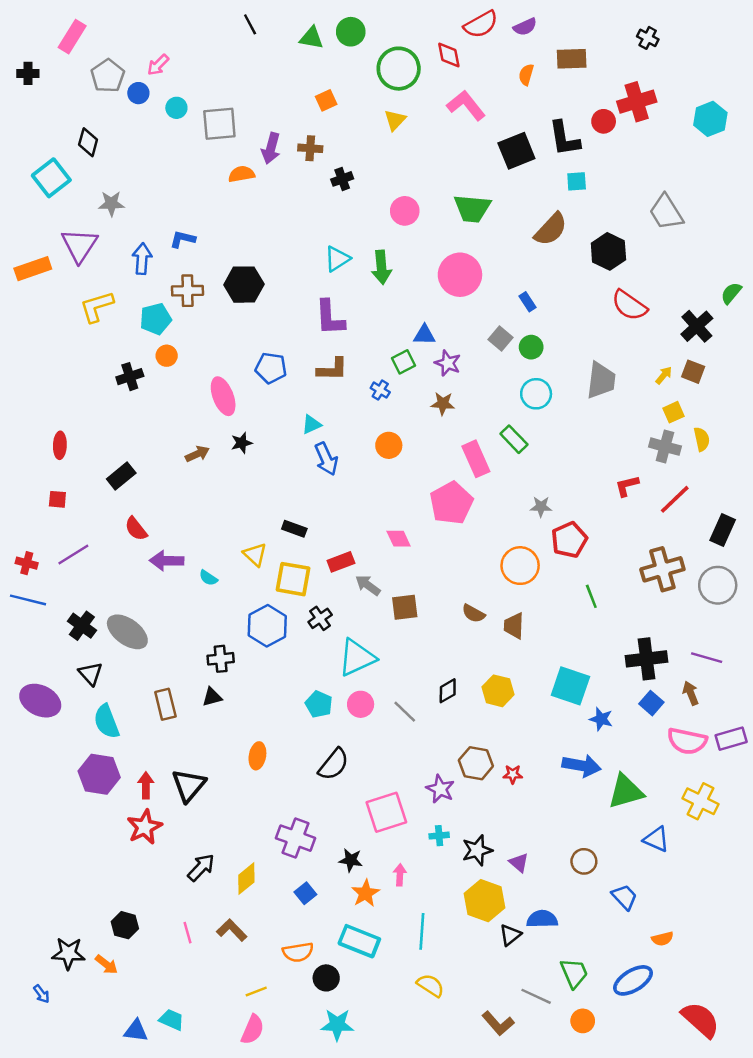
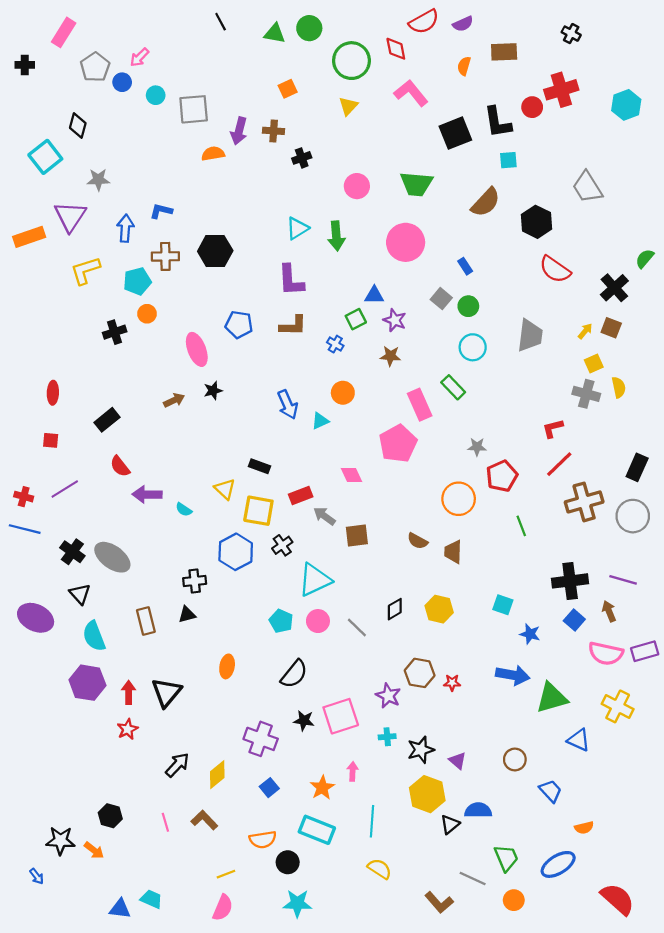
cyan triangle: (311, 424) -> (320, 421), moved
red line: (675, 499) -> (559, 464), moved
cyan square: (570, 686) -> (503, 605), size x0.6
red star: (145, 827) -> (128, 729), size x0.7
black star: (351, 860) -> (304, 721), moved

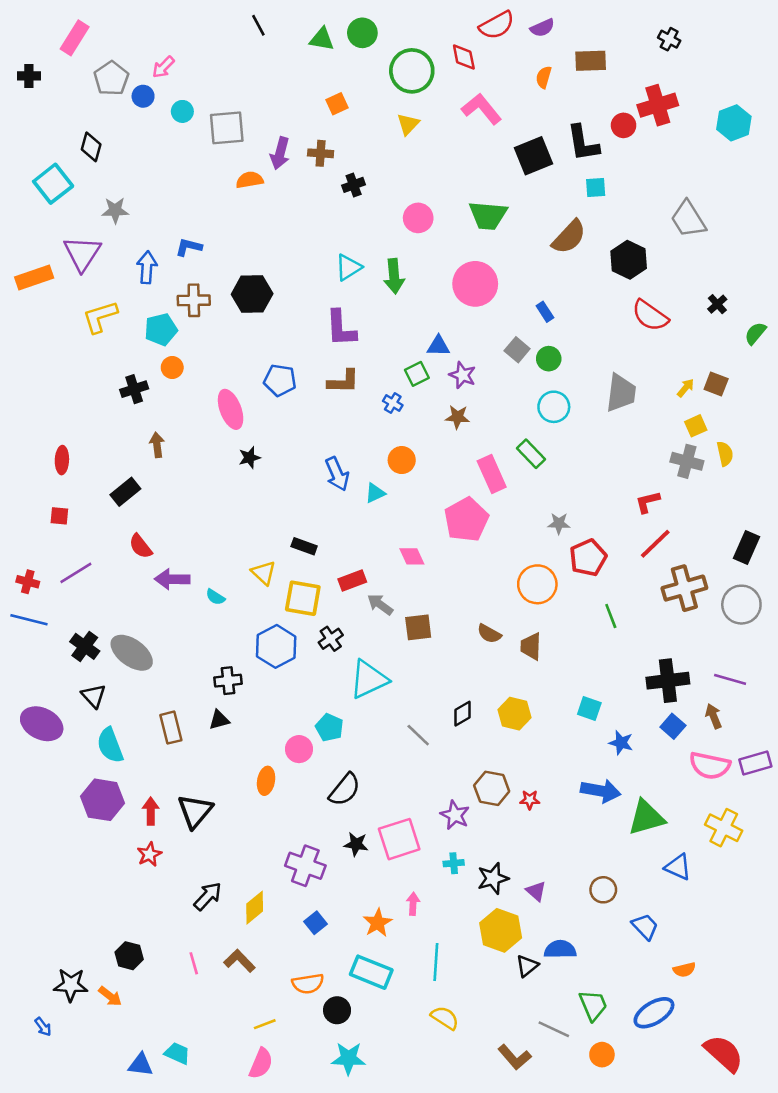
green semicircle: (645, 259) -> (755, 333), moved
black cross: (614, 288) -> (717, 304), moved, size x0.6
brown arrow: (174, 400) -> (157, 445), moved, turned -72
pink circle: (318, 621) -> (299, 749), moved

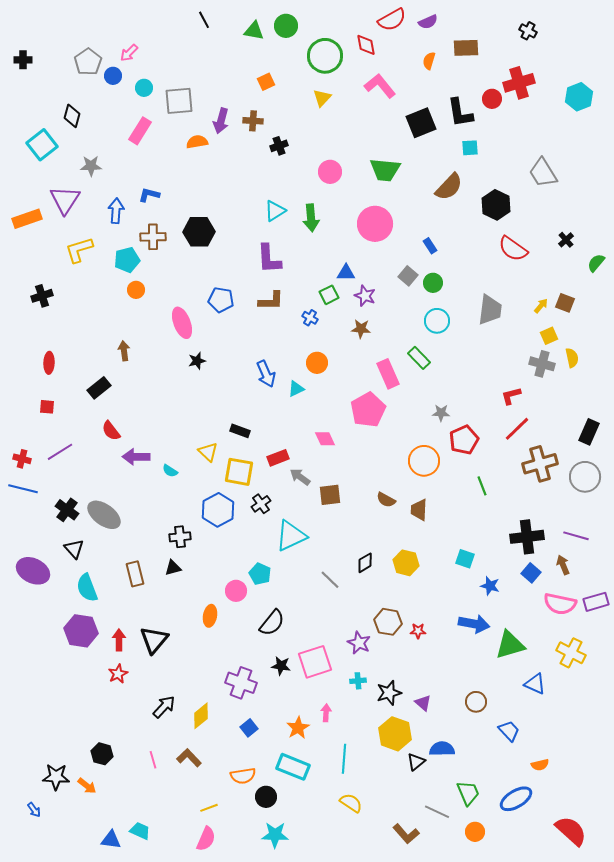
pink rectangle: (75, 38) -> (140, 131), moved
black cross: (134, 389) -> (42, 296), moved

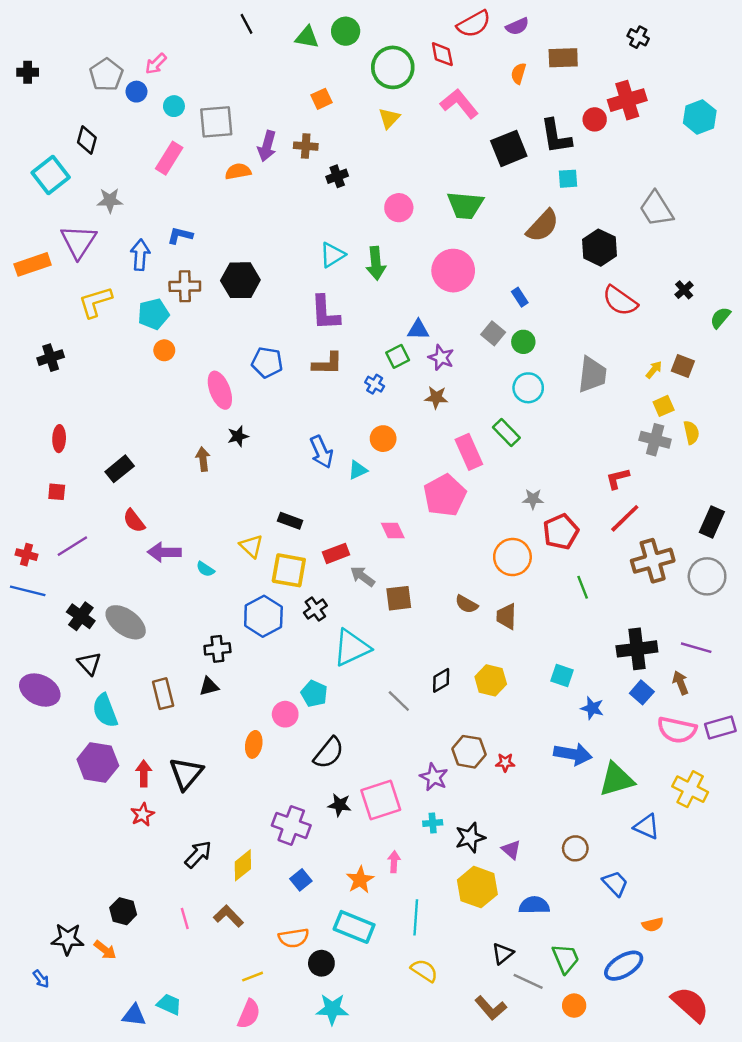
brown arrow: (124, 351) -> (203, 459), moved
black triangle: (416, 762) -> (503, 954), moved

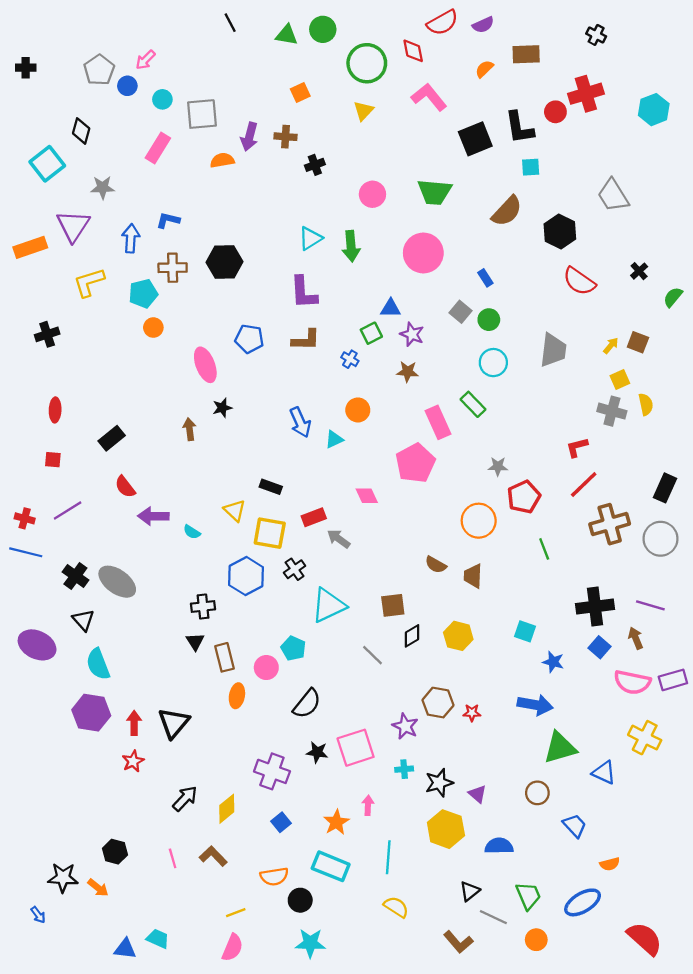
orange semicircle: (518, 73) -> (484, 69), turned 30
brown square: (399, 598) -> (393, 605), moved
black triangle: (209, 686) -> (195, 642), turned -48
brown rectangle: (163, 694) -> (225, 657), moved
green triangle: (616, 779) -> (560, 748), moved

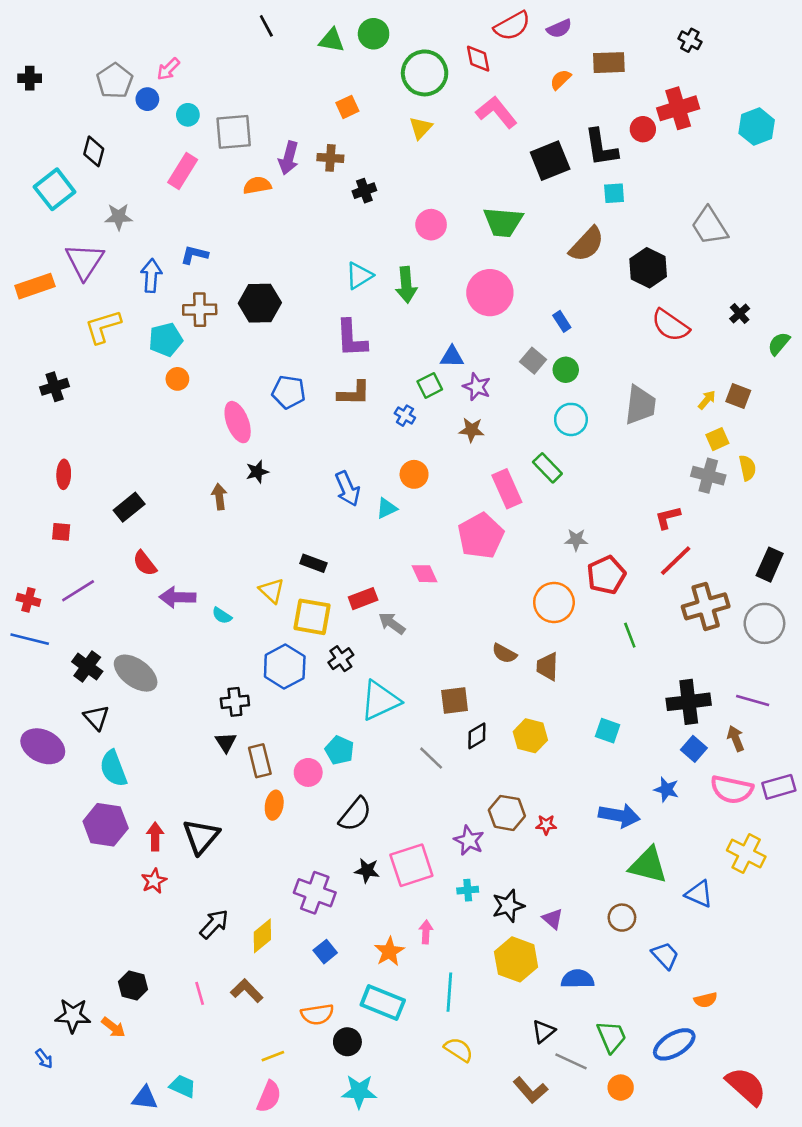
blue star: (553, 662) -> (666, 789), moved
green triangle: (560, 748) -> (648, 865), turned 30

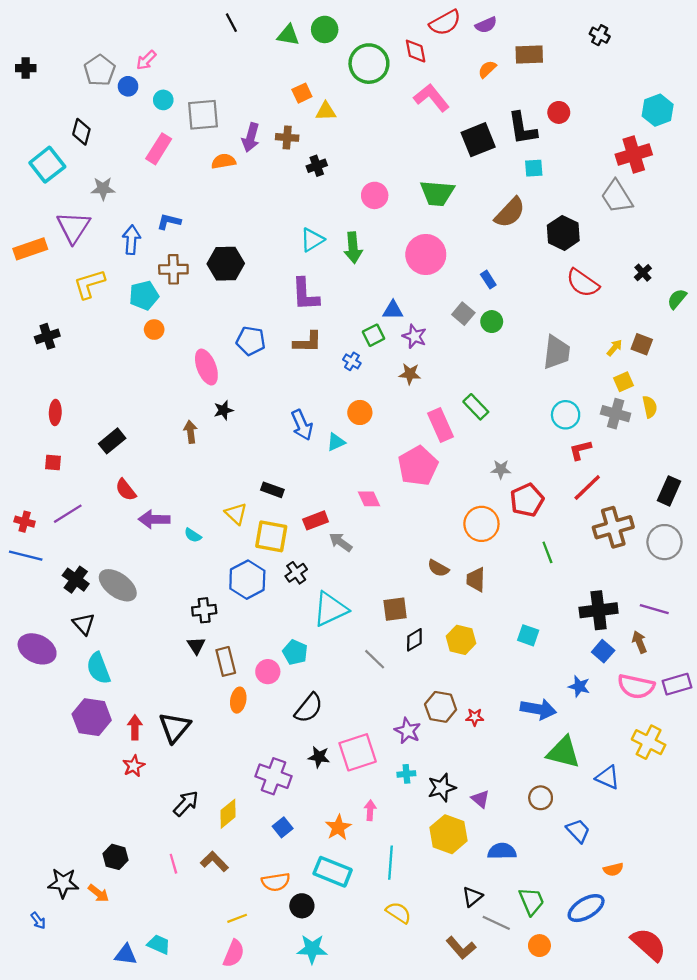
red cross: (678, 108) -> (634, 154), moved
yellow triangle: (421, 128) -> (326, 111), moved, turned 45
cyan circle: (571, 419) -> (566, 415), moved

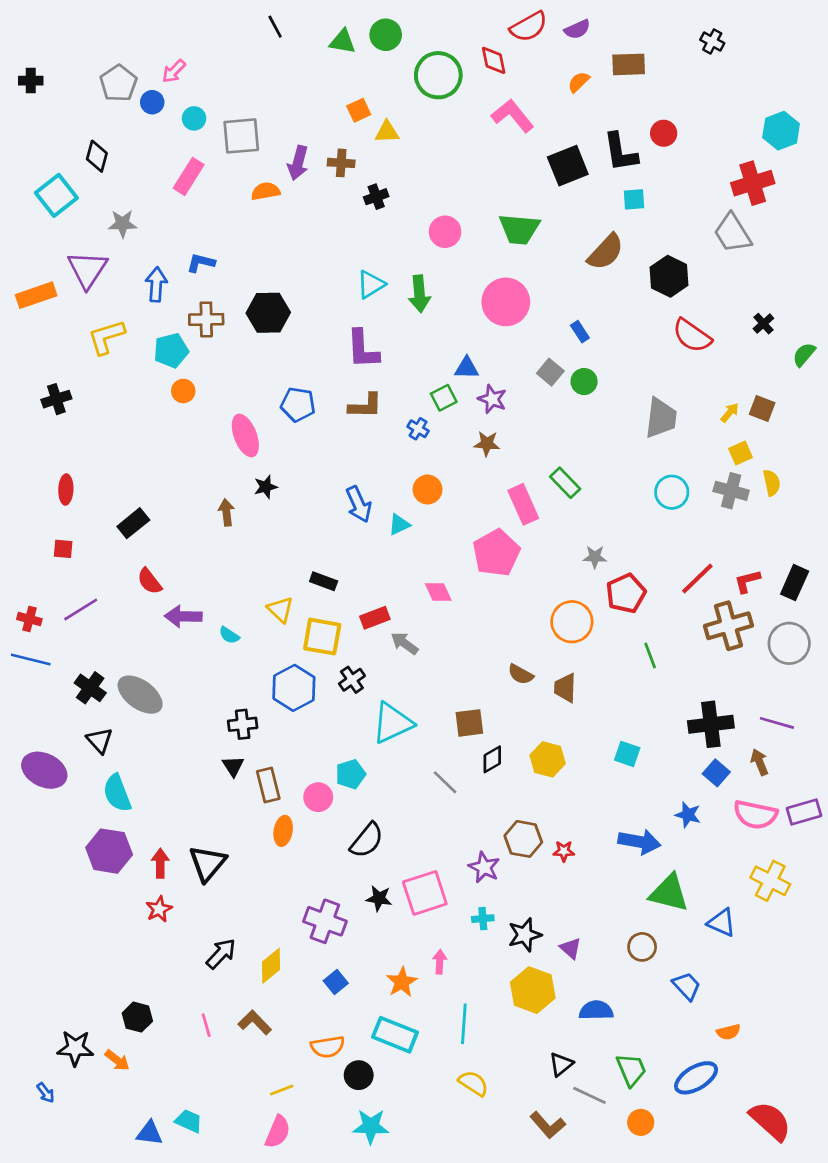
red L-shape: (580, 450) -> (747, 581), moved
cyan pentagon: (295, 652) -> (351, 774), turned 30

